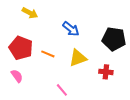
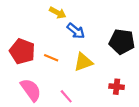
yellow arrow: (30, 13) -> (58, 13), moved
red cross: (106, 72) -> (117, 87), moved
pink semicircle: (17, 76) -> (31, 90), moved, size x1.6

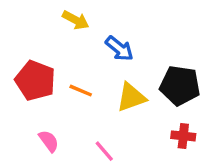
yellow arrow: (58, 13) -> (76, 20), moved
black pentagon: (122, 42) -> (180, 86), moved
pink semicircle: (31, 90) -> (49, 141), size x0.6

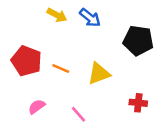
blue arrow: (119, 49) -> (90, 18), moved
black pentagon: (180, 86) -> (138, 41), moved
pink semicircle: (49, 141) -> (37, 107), turned -90

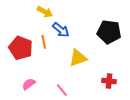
blue arrow: (90, 18) -> (61, 30), moved
orange line: (61, 68) -> (44, 42), moved, turned 56

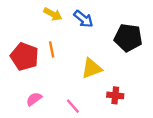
blue arrow: (61, 30) -> (83, 19), moved
red cross: (109, 81) -> (115, 95), moved

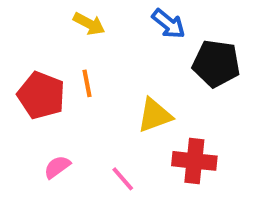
blue arrow: (83, 19) -> (169, 24), moved
red cross: (115, 95) -> (194, 161), size x1.5

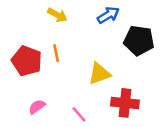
blue arrow: (169, 24) -> (108, 15), turned -70

